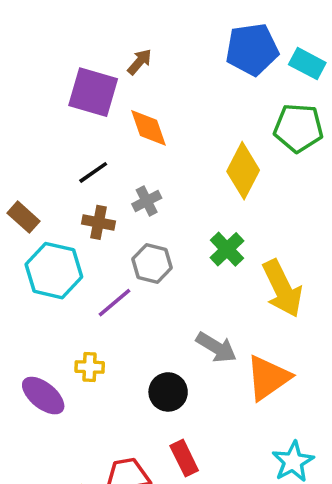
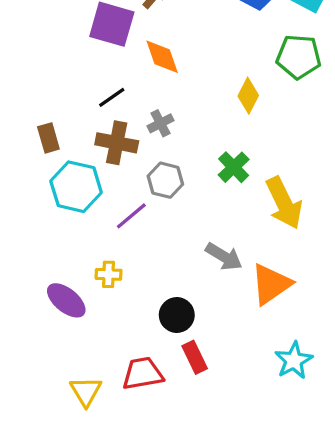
yellow diamond: (243, 171) -> (248, 96), size x0.7
brown rectangle: (24, 217) -> (48, 138), turned 32
brown cross: (98, 222) -> (117, 143), size x1.4
black circle: (168, 392) -> (177, 315), moved

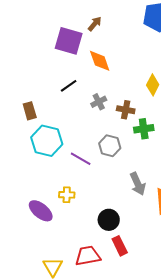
brown cross: (117, 143) -> (126, 110), moved, size x0.7
green cross: (234, 167) -> (144, 129), turned 36
gray hexagon: (165, 180) -> (110, 146), moved
purple line: (131, 216) -> (81, 159), turned 70
gray arrow: (224, 257) -> (138, 184), turned 35

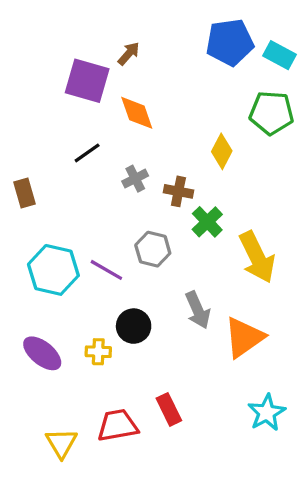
green cross: (144, 129) -> (207, 222), turned -36
cyan hexagon: (47, 141) -> (53, 270), moved
yellow cross: (67, 195) -> (98, 352), moved
black circle: (109, 220) -> (134, 326), moved

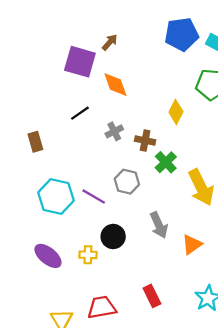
orange triangle: (244, 337) -> (192, 245), size x0.7
red rectangle: (169, 409) -> (152, 296), moved

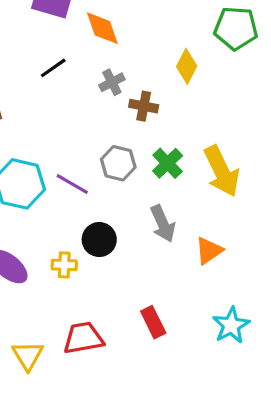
gray cross: (114, 131) -> (112, 82), moved
green cross: (166, 162) -> (168, 163), moved

